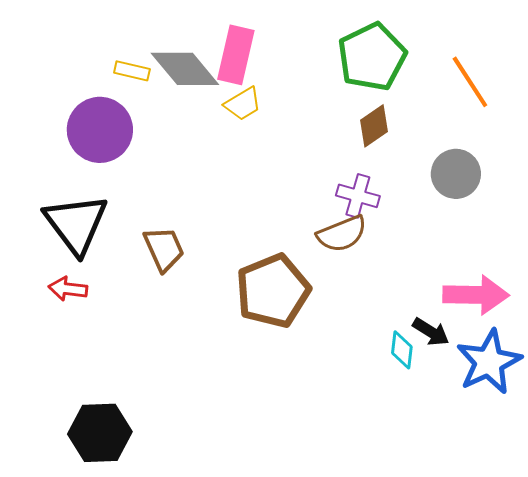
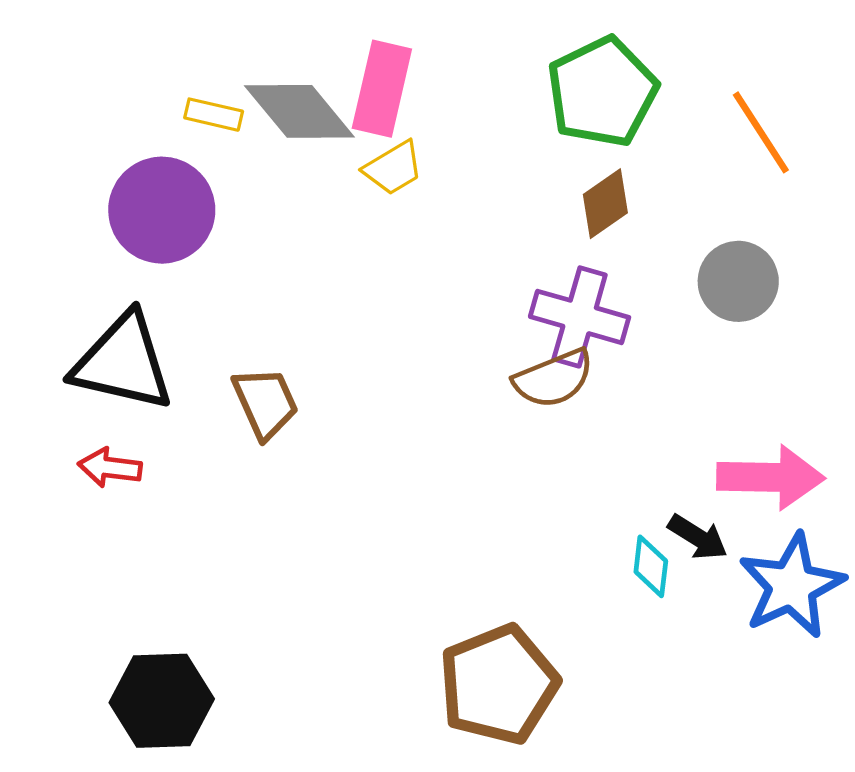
purple cross: (358, 196) -> (580, 317), size x1.4
black triangle: (76, 224) -> (123, 362), turned -40
brown pentagon: (273, 291) -> (499, 685), moved

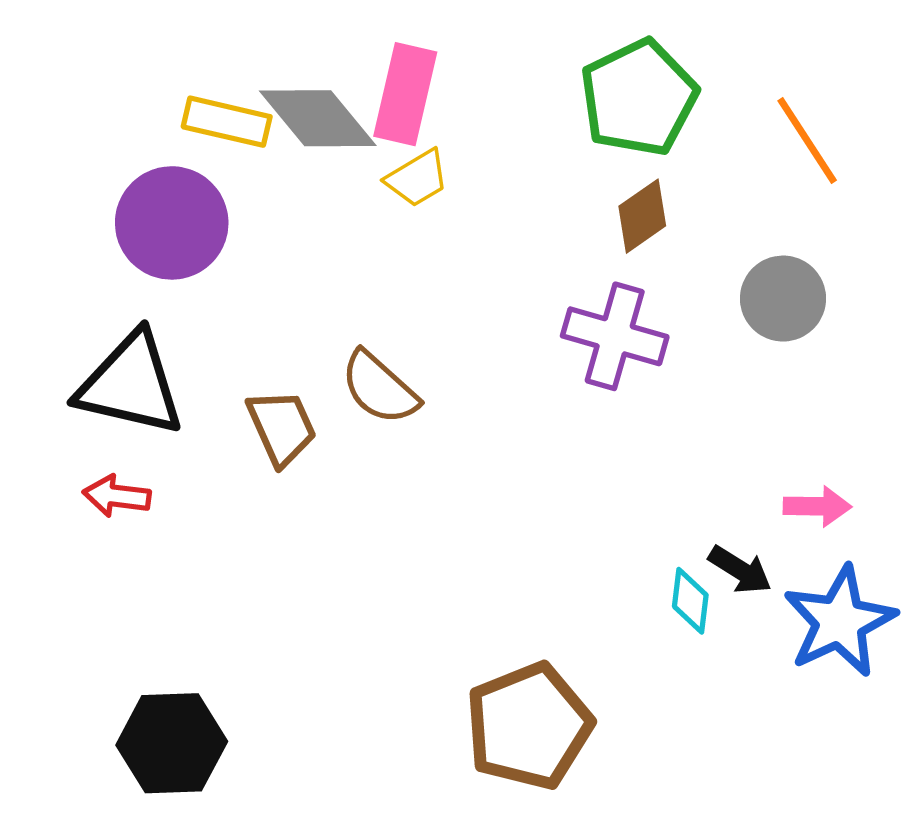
yellow rectangle: (214, 115) -> (227, 122), size x1.4
brown semicircle: (554, 379) -> (379, 388), moved, turned 64
pink arrow: (771, 477) -> (817, 506), size x0.6

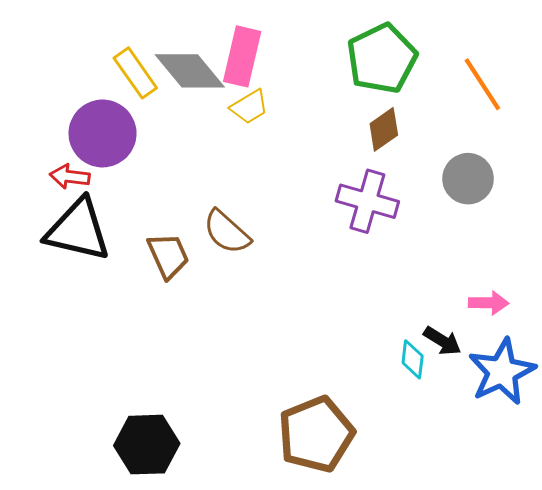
yellow rectangle: (227, 122) -> (135, 73), turned 42
red arrow: (117, 496) -> (70, 177), moved
black hexagon: (172, 743) -> (147, 445), moved

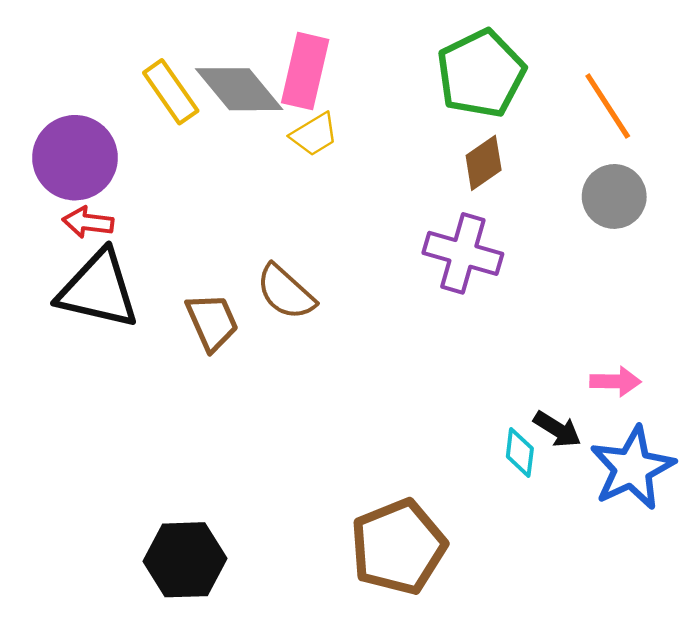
purple circle: (103, 133) -> (75, 158), moved
gray circle: (468, 179) -> (614, 196), moved

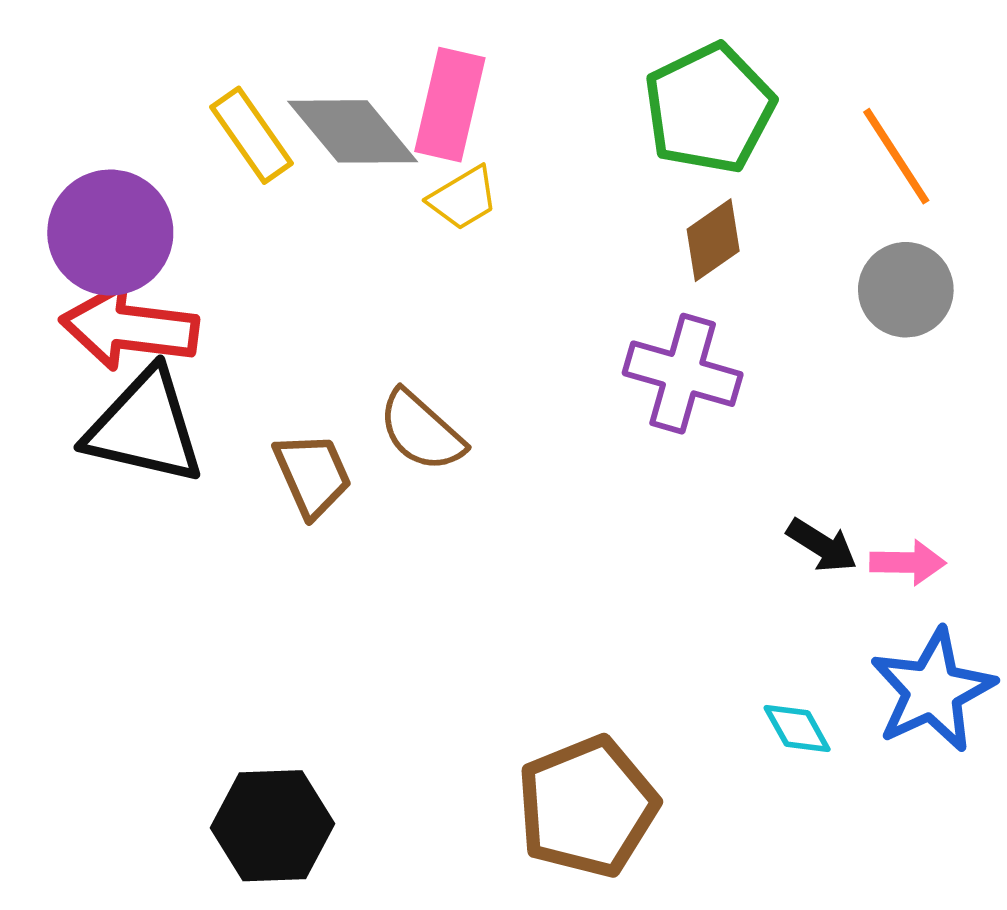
red arrow: (88, 222) -> (129, 328), size x1.8
black arrow: (557, 429) -> (822, 545), moved
cyan diamond: (520, 453) -> (797, 729), moved, turned -36

